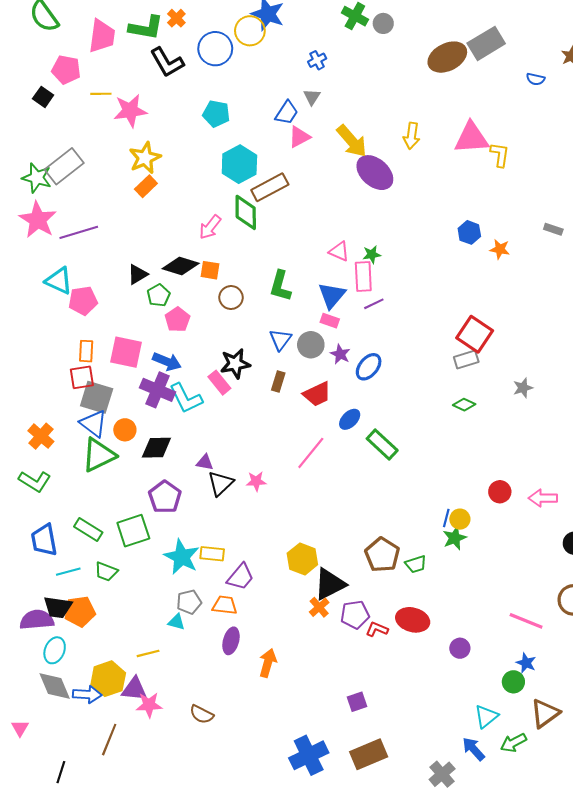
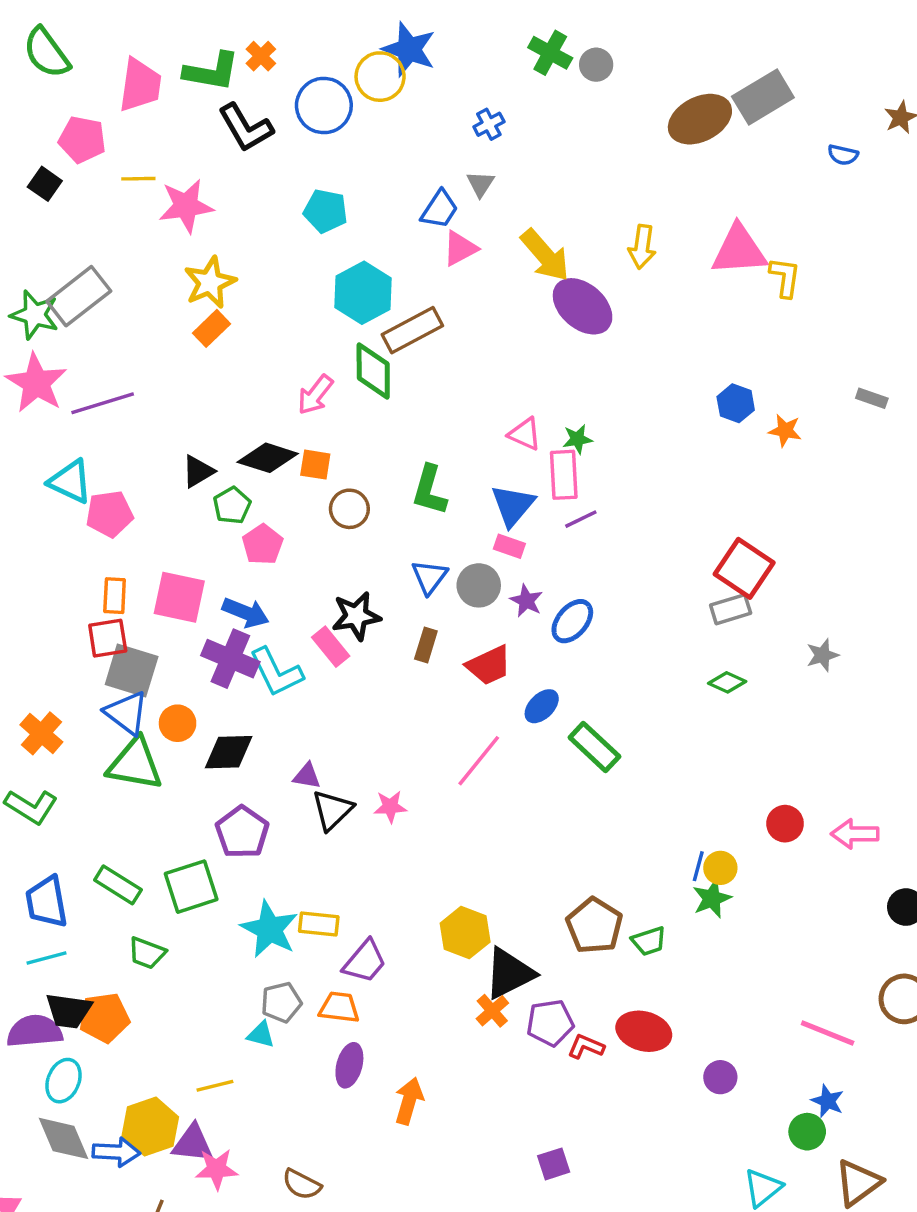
green triangle: (99, 455) -> (135, 764), turned 36
cyan line: (68, 572) -> (46, 958), moved

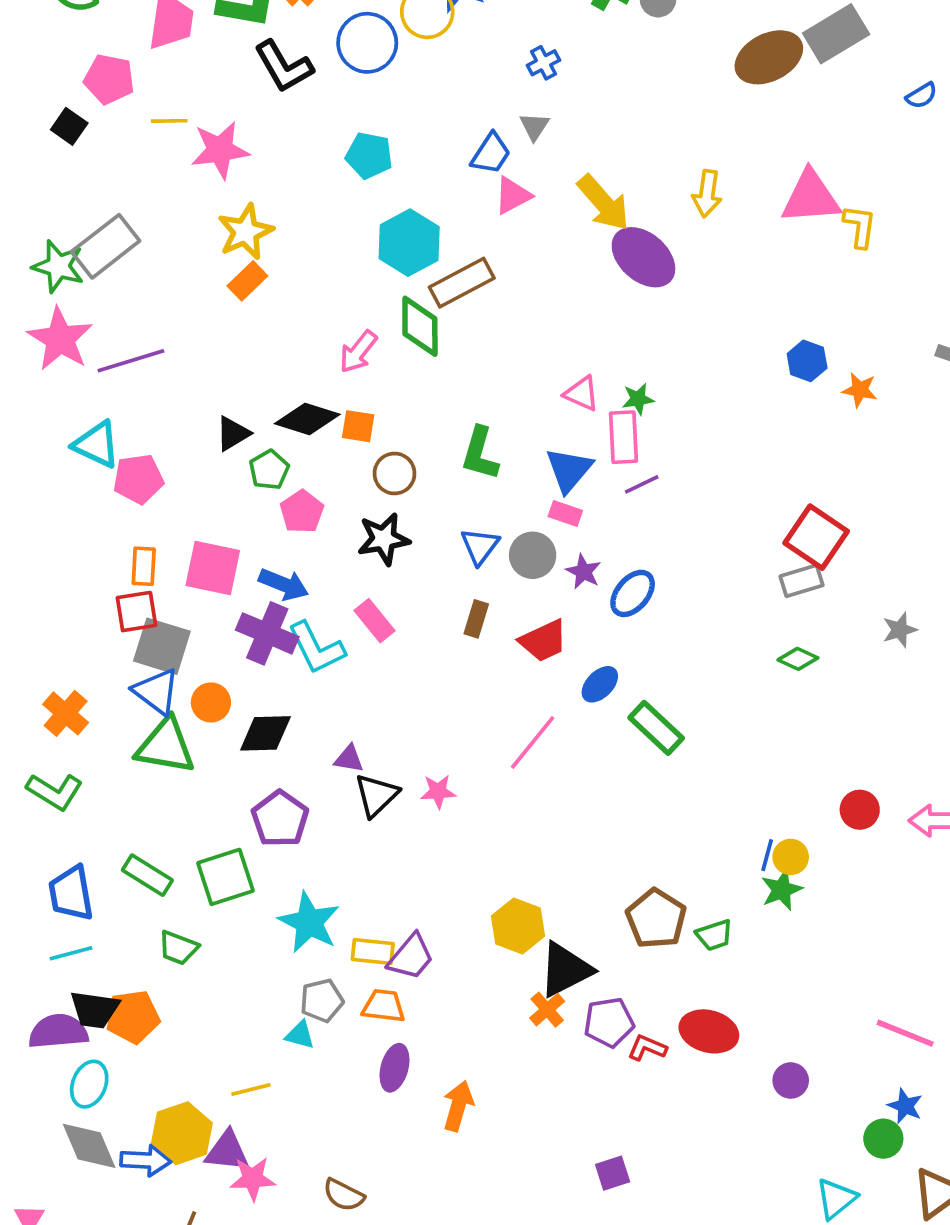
blue semicircle: (843, 155) -> (922, 95), turned -44
black star: (356, 616) -> (384, 539), moved
yellow rectangle: (319, 924) -> (373, 951), moved

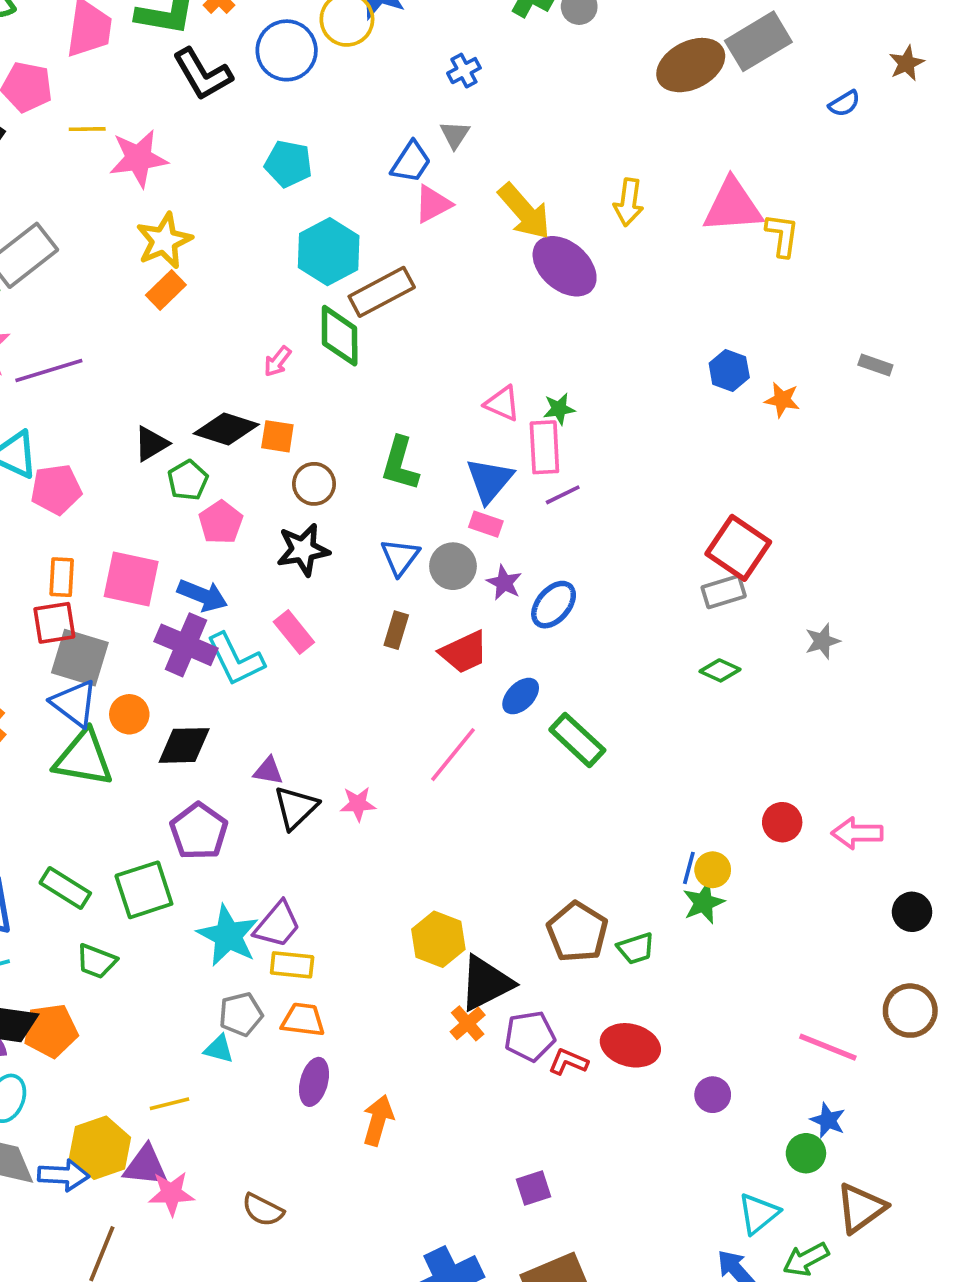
pink arrow: (358, 352) -> (277, 361), size x0.7
purple trapezoid: (411, 957) -> (277, 925), moved

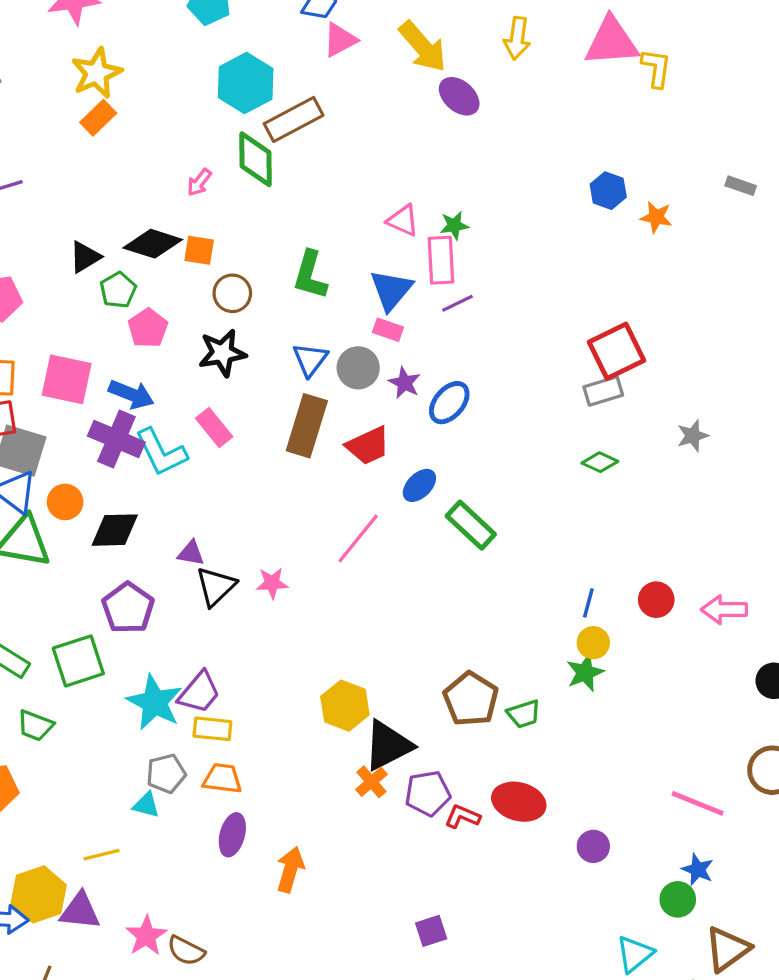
purple ellipse: (565, 266) -> (459, 96), size x0.7
red square: (738, 548) -> (616, 351), turned 30
brown rectangle: (396, 630) -> (307, 426), size x1.8
blue line: (689, 868) -> (588, 603), moved
pink star: (171, 1193) -> (146, 936), moved, turned -30

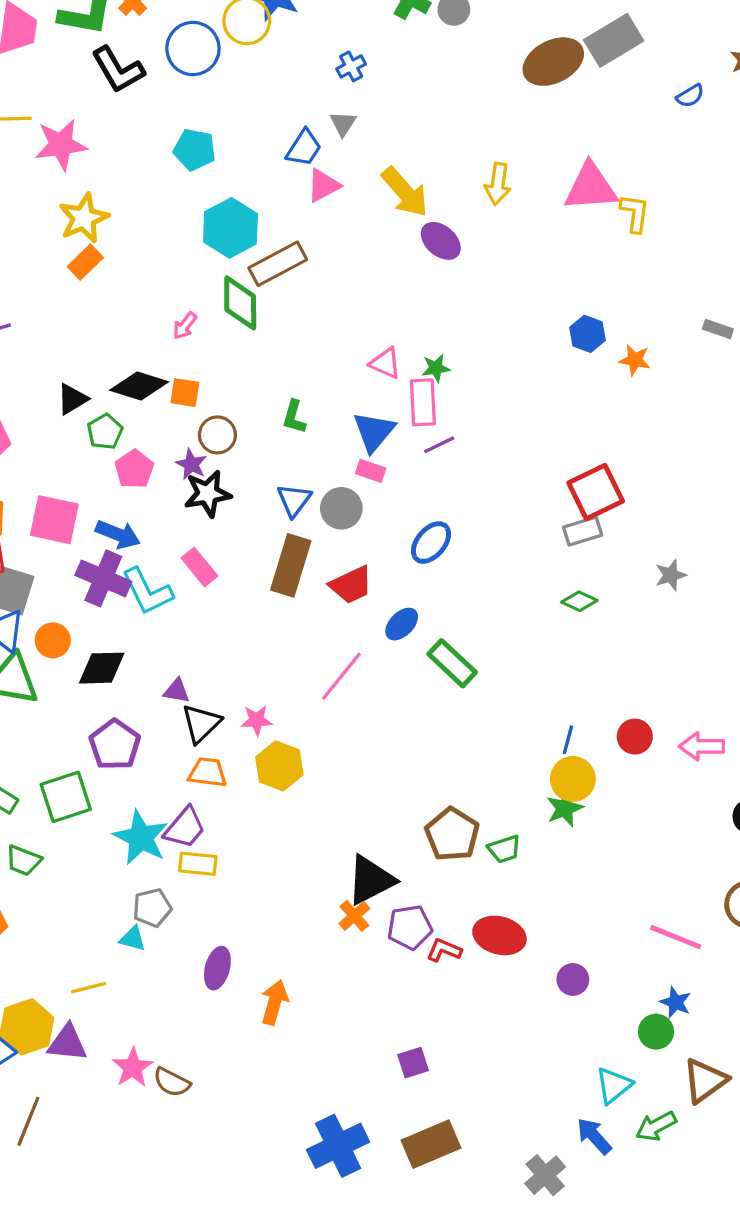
green L-shape: (310, 275) -> (294, 417), size x0.7
purple star: (405, 383) -> (191, 464), moved
yellow circle: (593, 643) -> (573, 779), size x1.4
yellow hexagon: (345, 706) -> (279, 766), moved
orange trapezoid: (222, 778) -> (208, 772), moved

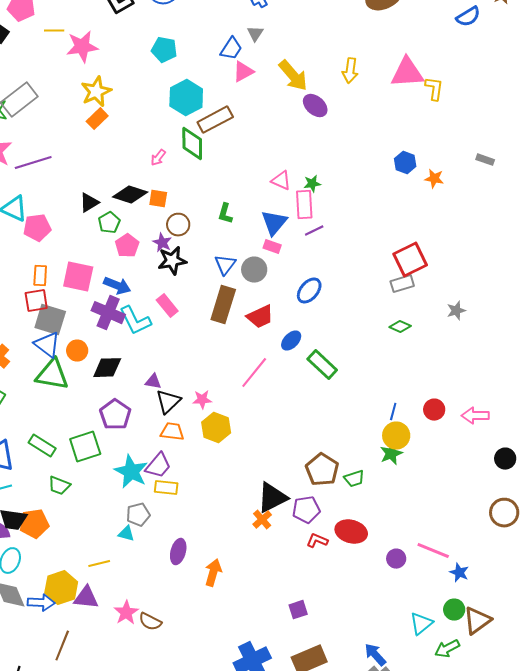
blue semicircle: (690, 96) -> (468, 17), size x1.4
purple pentagon: (410, 927) -> (306, 510), moved
pink line: (676, 937) -> (433, 551), moved
green circle: (656, 1032) -> (454, 610), moved
blue arrow: (594, 1136) -> (375, 655), moved

